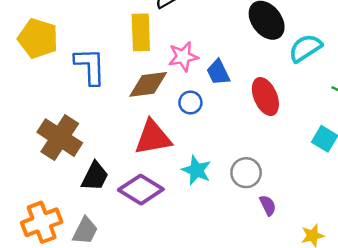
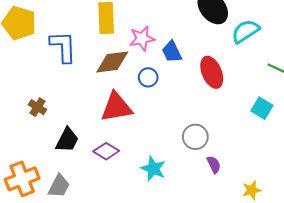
brown cross: (60, 138) -> (37, 107), size x0.5
cyan star: (196, 170) -> (153, 169), moved
purple diamond: (141, 190) -> (106, 151), size x0.7

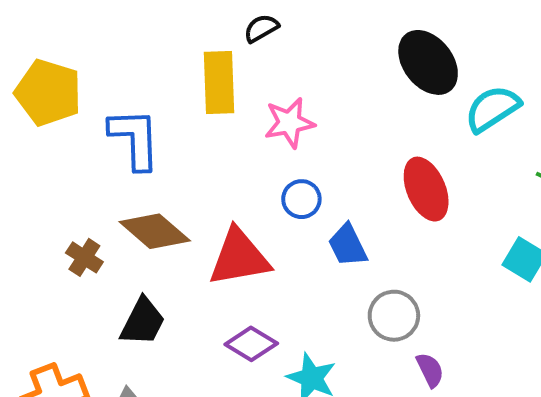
blue trapezoid: (172, 52) -> (348, 245), moved
brown diamond: (112, 62) -> (155, 231), moved, turned 48
purple diamond: (106, 151) -> (251, 344), moved

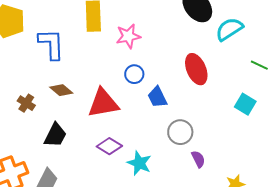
brown diamond: (155, 231) -> (61, 90), size x0.7

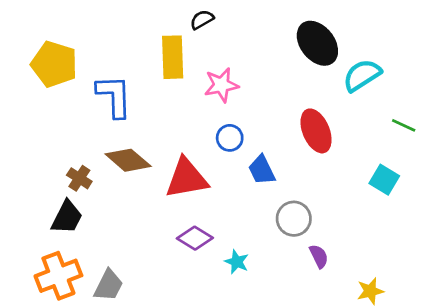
brown diamond: (61, 90) -> (128, 160), size x1.4
black trapezoid: (55, 135) -> (67, 217), moved
cyan star: (139, 163) -> (237, 262), size x0.7

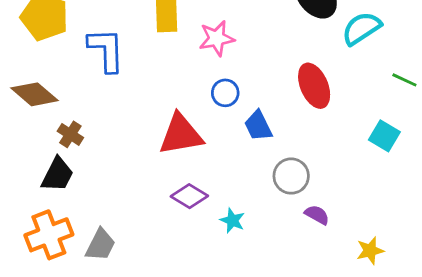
brown diamond: (128, 160) -> (35, 94), moved
purple semicircle: (319, 256) -> (317, 215), turned -35

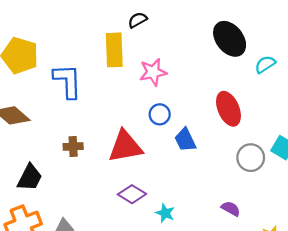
cyan semicircle: (361, 28) -> (265, 64), size x0.7
brown cross: (70, 134) -> (73, 146), moved, turned -36
gray circle: (291, 176) -> (251, 158), moved

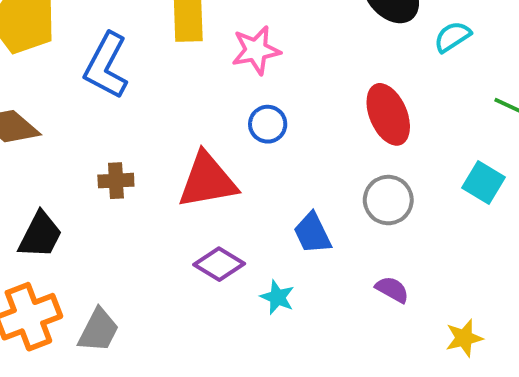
blue L-shape: (68, 81) -> (106, 66), turned -150
blue trapezoid: (185, 140) -> (312, 233), moved
gray circle: (251, 158) -> (388, 200), moved

